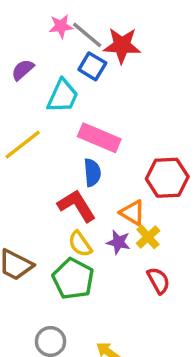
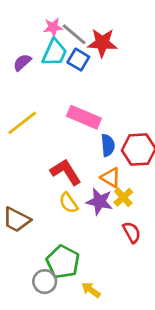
cyan trapezoid: (63, 96) -> (54, 53), moved
blue semicircle: (92, 173) -> (108, 145), moved
purple star: (118, 242) -> (99, 201), size x1.4
green pentagon: (73, 279) -> (63, 262), moved

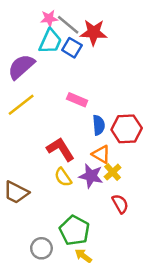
purple semicircle: (22, 62) -> (21, 67), moved, size x1.6
pink rectangle: (84, 117) -> (77, 100), size x0.7
green pentagon: (63, 262) -> (74, 231), moved

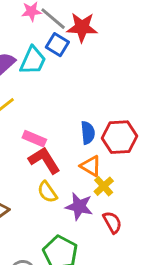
cyan trapezoid: (50, 41) -> (33, 61), moved
pink rectangle: (77, 100) -> (34, 139), moved
purple star: (91, 176) -> (79, 206), moved

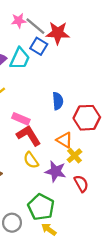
blue semicircle: (88, 133) -> (58, 101), moved

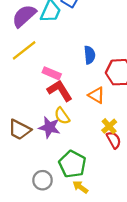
yellow cross: (74, 156) -> (109, 126), moved
purple star: (56, 171) -> (49, 127), moved

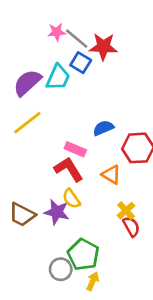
blue semicircle: (90, 55) -> (103, 128), turned -108
pink rectangle: (52, 73) -> (75, 149), moved
gray circle: (42, 180) -> (61, 269), moved
yellow arrow: (80, 187) -> (93, 281), turned 77

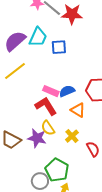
blue square: (81, 63) -> (59, 47), moved, turned -35
blue semicircle: (103, 128) -> (67, 91), moved
yellow cross: (126, 211) -> (72, 136), moved

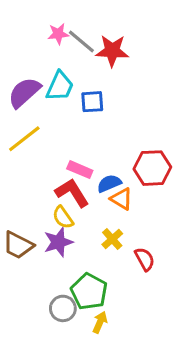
blue semicircle: (67, 91) -> (109, 183), moved
yellow semicircle: (48, 128) -> (63, 217), moved
purple star: (37, 138) -> (58, 242), turned -30

